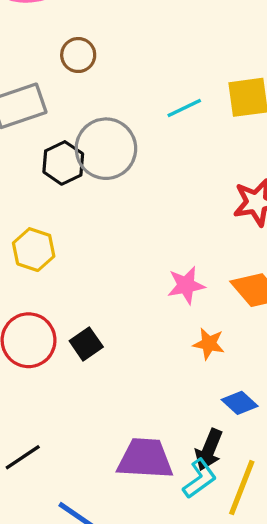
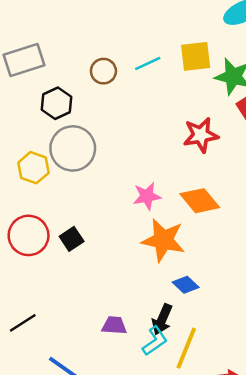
brown circle: (78, 55) -> (103, 71), moved
gray circle: (106, 149) -> (73, 148), moved
orange star: (209, 344) -> (163, 240), size x1.8
purple trapezoid: (145, 459) -> (114, 325), size x0.6

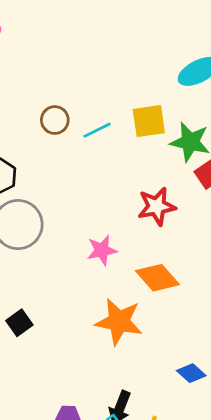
brown circle: (103, 71) -> (55, 120), moved
pink star: (147, 196) -> (102, 250), moved
blue diamond: (186, 285) -> (191, 373), moved

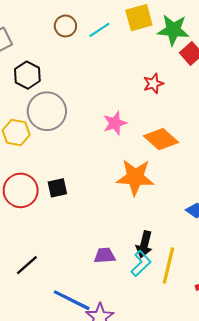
red star: (157, 206) -> (153, 84), size x0.7
black square: (19, 323) -> (57, 188), turned 30

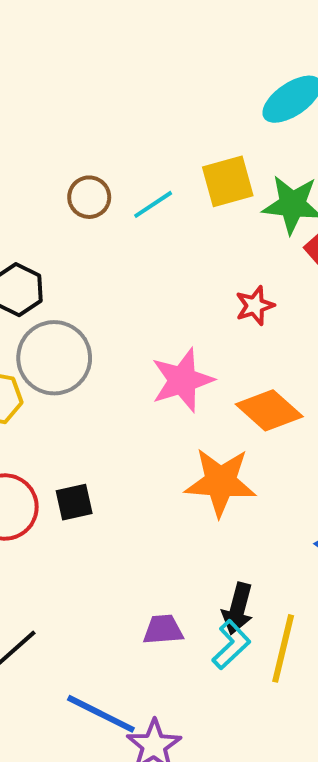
pink star: (115, 123) -> (182, 380), size x1.4

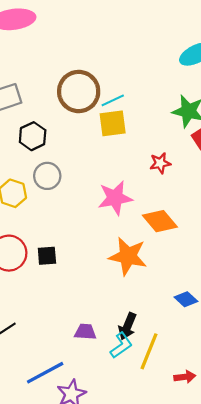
yellow square: (228, 181) -> (113, 123), moved
brown circle: (89, 197) -> (79, 91), size x1.8
gray circle: (54, 358) -> (47, 176), size x0.7
blue line: (101, 714) -> (45, 373), turned -63

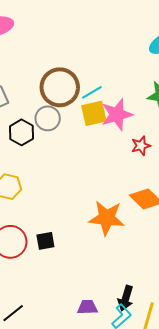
gray circle: (47, 176) -> (48, 118), moved
pink star: (115, 198) -> (117, 115), moved
orange star: (128, 256) -> (107, 218), moved

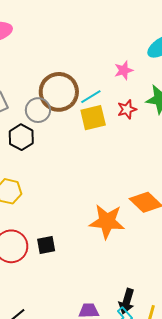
pink star: (117, 115) -> (124, 70), moved, size x0.6
gray circle: (48, 118) -> (38, 110), moved
red star: (141, 146) -> (127, 109), moved

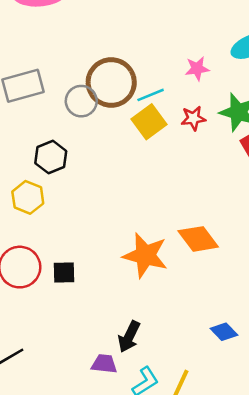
yellow square: (93, 118) -> (149, 122), turned -32
black hexagon: (21, 137) -> (51, 157), moved
black arrow: (127, 301) -> (129, 337), moved

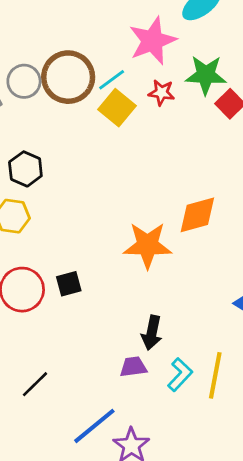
pink star: (197, 69) -> (153, 41), size x1.8
gray circle: (81, 101) -> (24, 81), moved
red star: (193, 118) -> (161, 93), turned 30
orange diamond: (198, 239) -> (197, 215), turned -54

